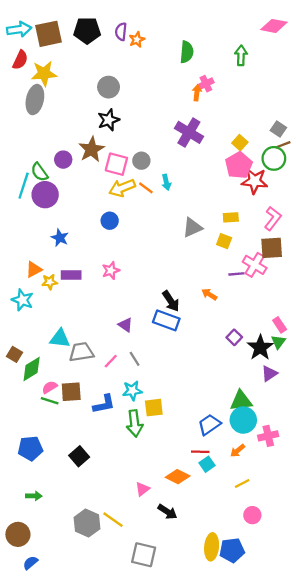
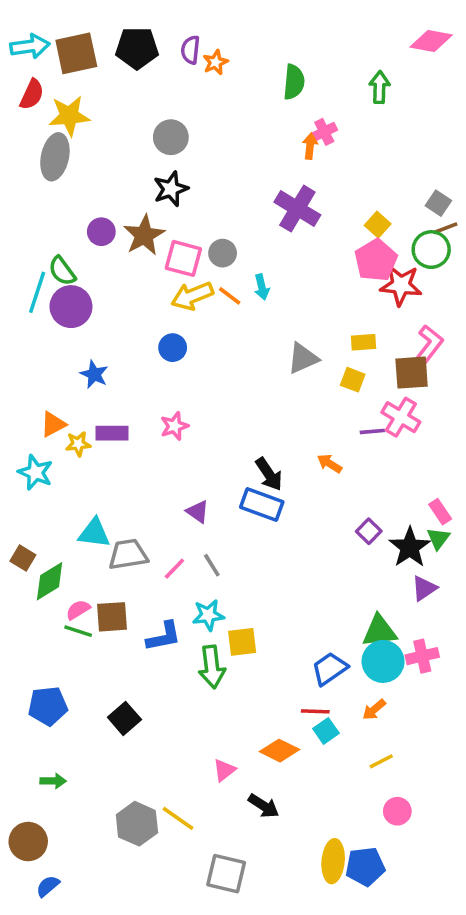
purple circle: (63, 160) -> (101, 232), moved
brown square: (272, 248) -> (412, 373), moved
pink cross: (268, 436) -> (422, 656), moved

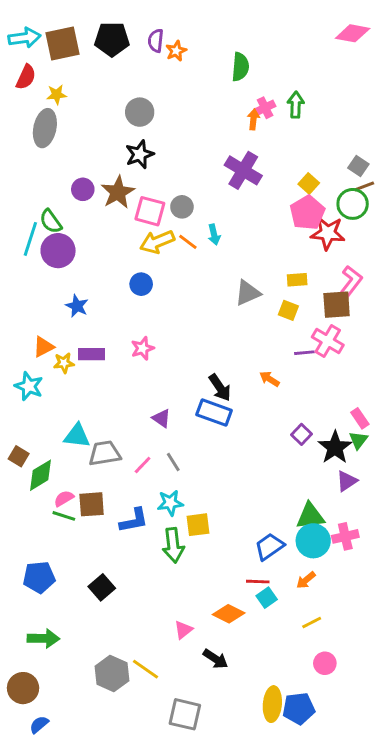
green arrow: (379, 87) -> (296, 105), moved
yellow star: (69, 116) -> (57, 95), size x0.6
green arrow: (53, 781) -> (43, 638), size x1.5

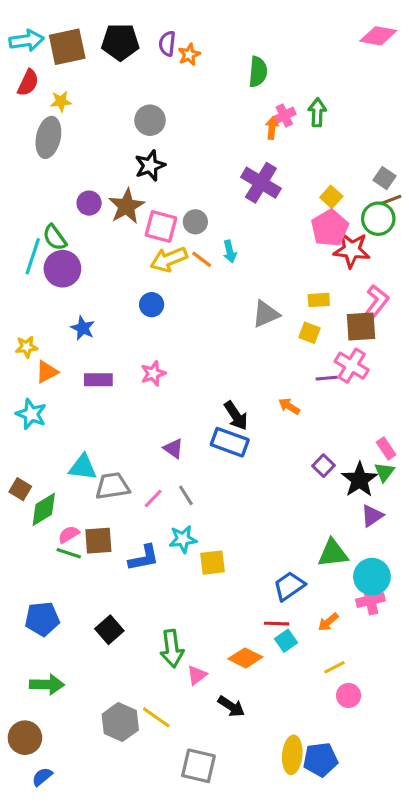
yellow star: (64, 363) -> (27, 347), moved
pink cross: (345, 536) -> (370, 600), moved
cyan circle: (313, 541) -> (372, 577), moved
green arrow: (173, 545) -> (172, 649), moved
pink circle: (325, 663) -> (349, 695), moved

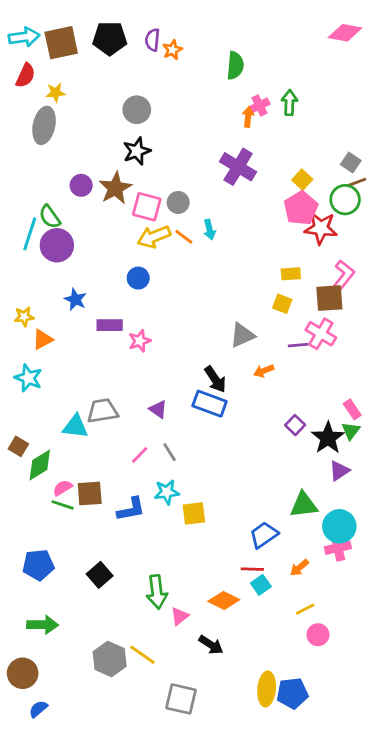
gray triangle: (266, 314) -> (242, 335), moved
purple rectangle: (98, 380) -> (110, 325), moved
orange arrow: (289, 406) -> (264, 371), turned -54
gray trapezoid: (112, 486) -> (103, 411), moved

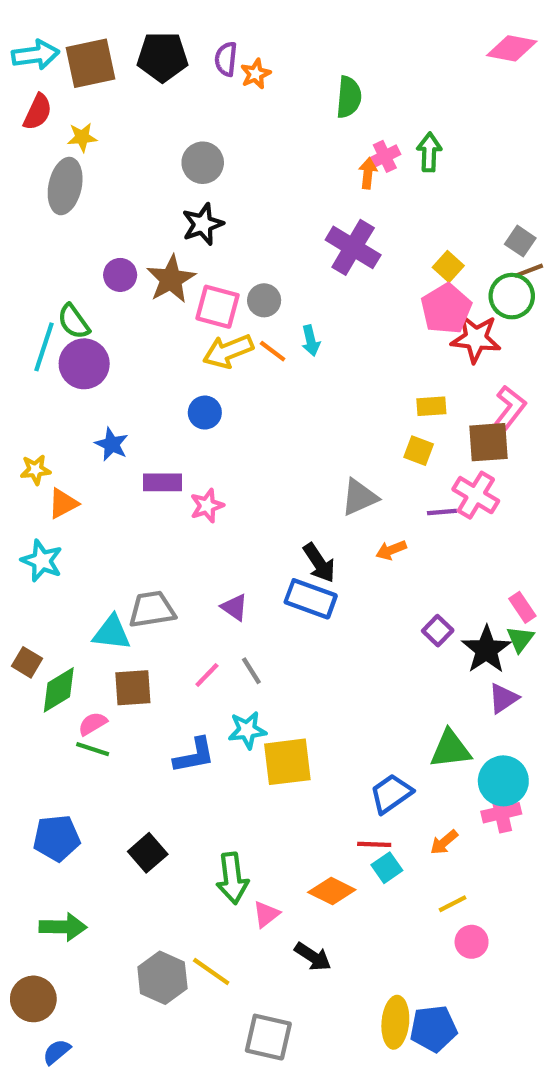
brown square: (90, 494) -> (133, 688), moved
yellow square: (194, 513) -> (287, 762), size x1.4

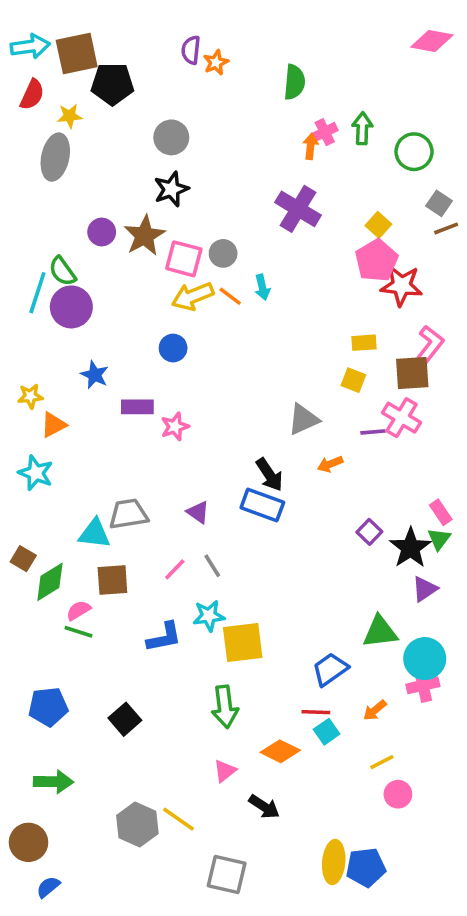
black pentagon: (162, 57) -> (112, 84), moved
green circle: (512, 296) -> (414, 152), moved
green arrow: (232, 878) -> (225, 707), moved

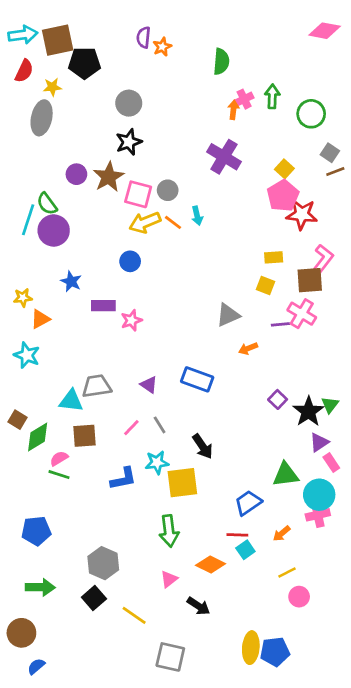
black arrow: (269, 475) -> (203, 446), moved
pink rectangle: (441, 512) -> (331, 463), moved
black square: (125, 719) -> (94, 598), moved
gray hexagon: (137, 825) -> (103, 563), moved

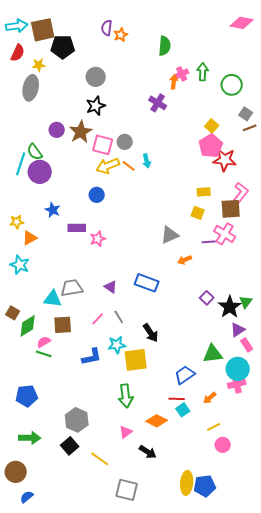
purple cross: (224, 157) -> (158, 103), moved, size x0.7

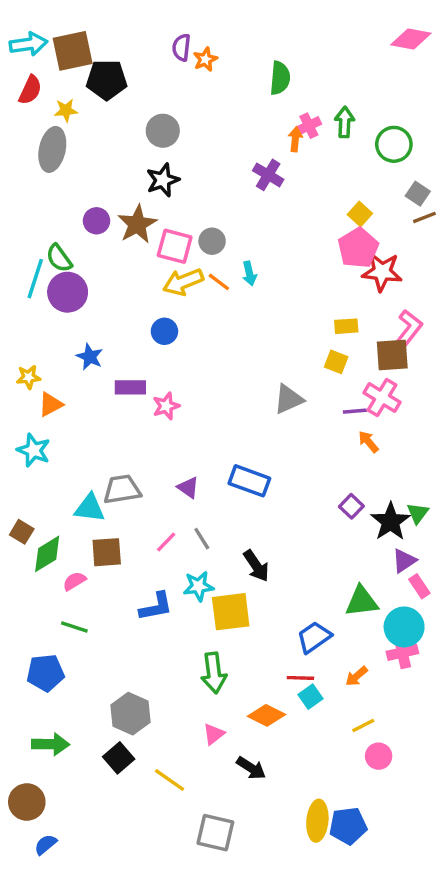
orange arrow: (185, 260) -> (368, 442), moved, turned 72
green line: (44, 354) -> (74, 627), moved

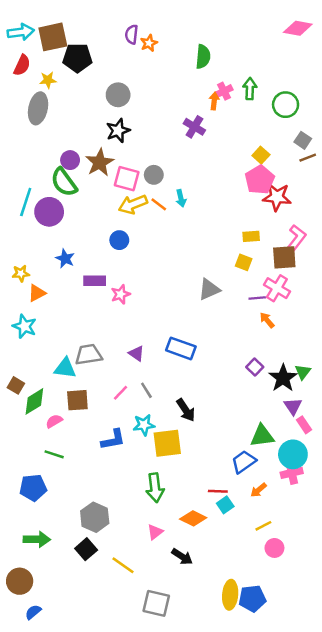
green semicircle: (59, 258) -> (64, 182), moved, size x1.4
purple triangle: (404, 561) -> (293, 406), turned -30
blue trapezoid: (314, 637) -> (244, 462), moved

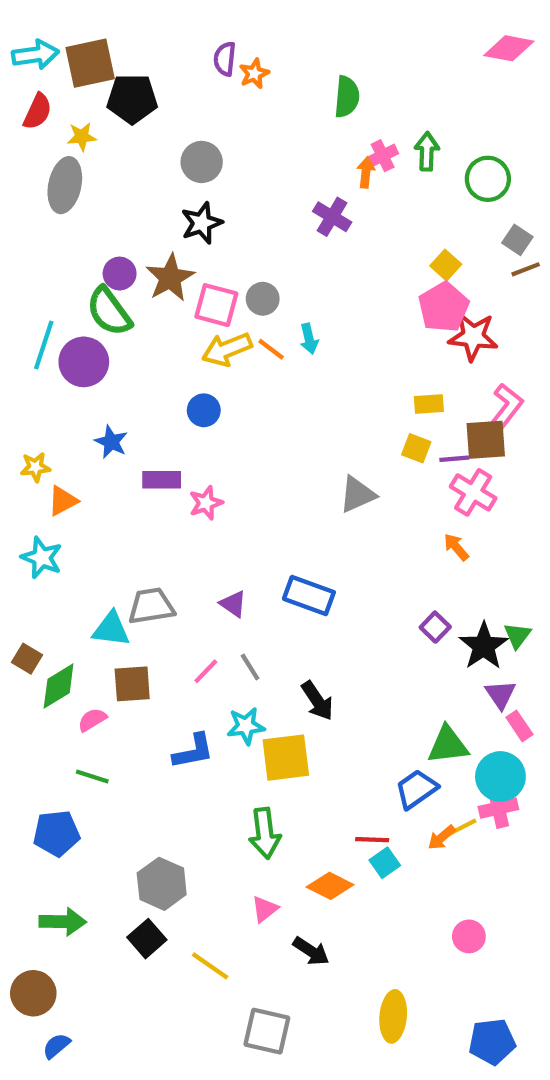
purple line: (257, 298) -> (454, 459), moved
yellow line: (263, 526) -> (463, 827), moved
blue pentagon: (252, 598) -> (492, 1042), moved

